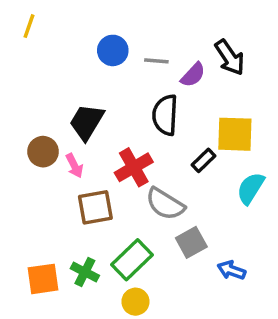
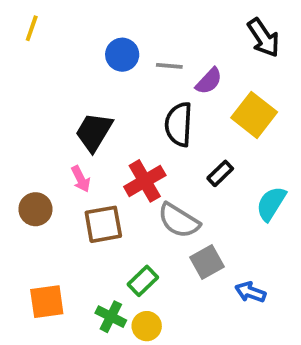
black arrow: (230, 57) -> (264, 38), moved
yellow square: (235, 134) -> (254, 115), moved, turned 36
brown circle: (43, 152) -> (35, 209), moved
green rectangle: (132, 260) -> (143, 281), size x0.7
green cross: (85, 272) -> (111, 317), moved

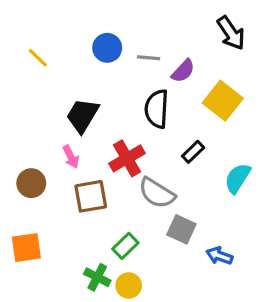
yellow line: (32, 28) -> (38, 58), moved, turned -65
gray square: (207, 262) -> (181, 229), turned -36
orange square: (47, 302) -> (26, 248), moved

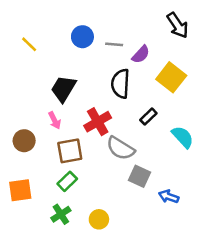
cyan semicircle: (238, 178) -> (183, 137), turned 105
green rectangle: (125, 246) -> (67, 181), moved
green cross: (97, 277) -> (61, 214), moved, turned 30

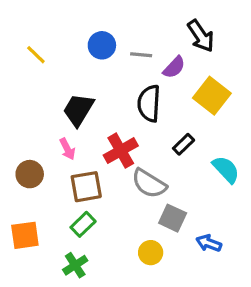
black arrow: (178, 25) -> (201, 36), moved
yellow circle: (99, 219) -> (151, 253), moved

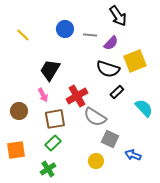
black arrow: (201, 36) -> (118, 16), moved
yellow square: (212, 96) -> (135, 61), turned 30
black semicircle: (149, 103) -> (108, 69), moved, turned -75

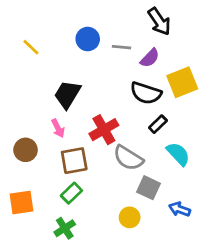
cyan semicircle: (144, 108) -> (178, 154), moved

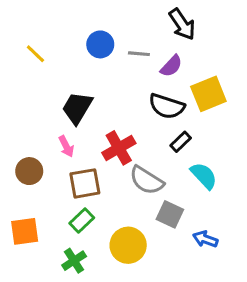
yellow circle: (130, 217) -> (128, 245), moved, size x1.5

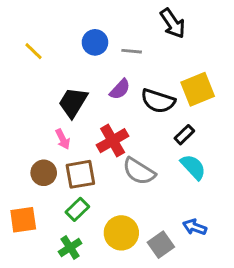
purple semicircle: (171, 66) -> (120, 89), moved
black rectangle: (181, 142) -> (184, 135), moved
brown circle: (29, 171) -> (44, 173), moved
gray square: (170, 214) -> (161, 245), moved, turned 30

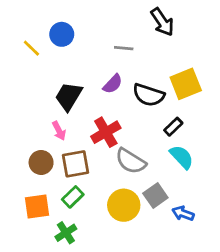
blue circle: (95, 42) -> (62, 34), moved
orange square: (23, 220) -> (37, 207), moved
yellow circle: (121, 233) -> (124, 205), moved
gray square: (161, 245) -> (155, 196), moved

